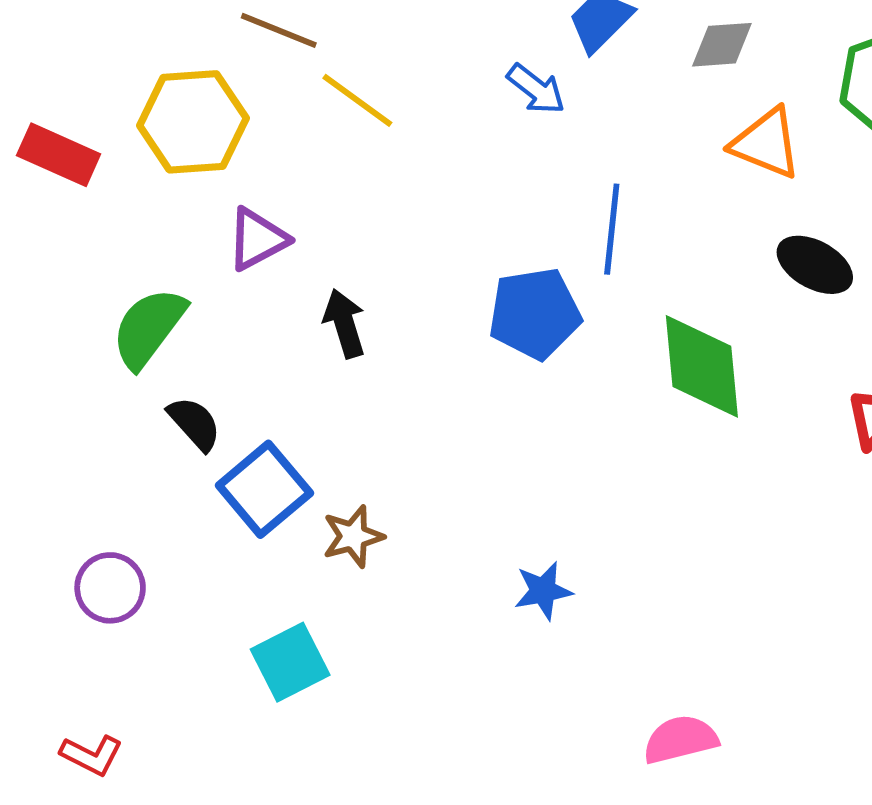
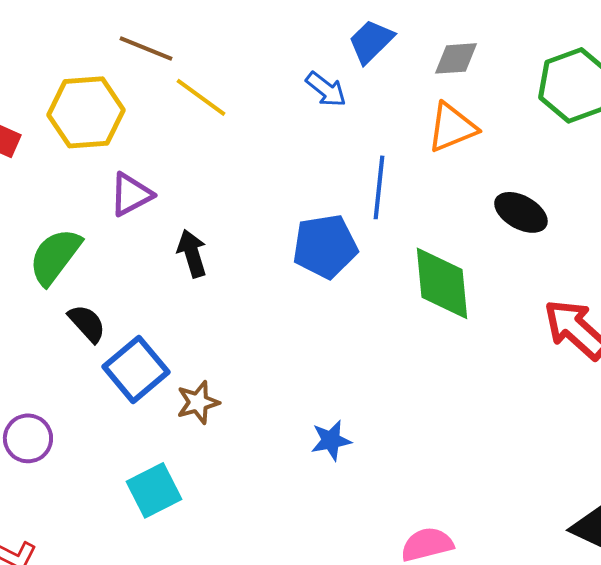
orange triangle: (766, 143) -> (452, 127), moved, turned -44

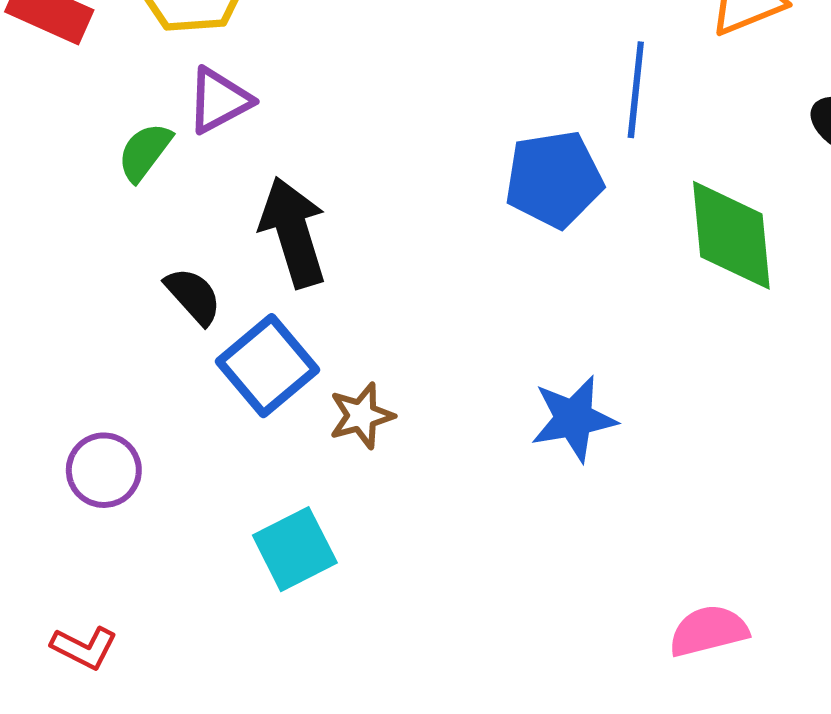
purple triangle: (131, 194) -> (219, 100), moved
black arrow: (192, 253) -> (293, 232), moved, size x1.5
green semicircle: (55, 256) -> (145, 152), moved, size x0.7
blue star: (331, 440) -> (574, 419), moved, size x1.4

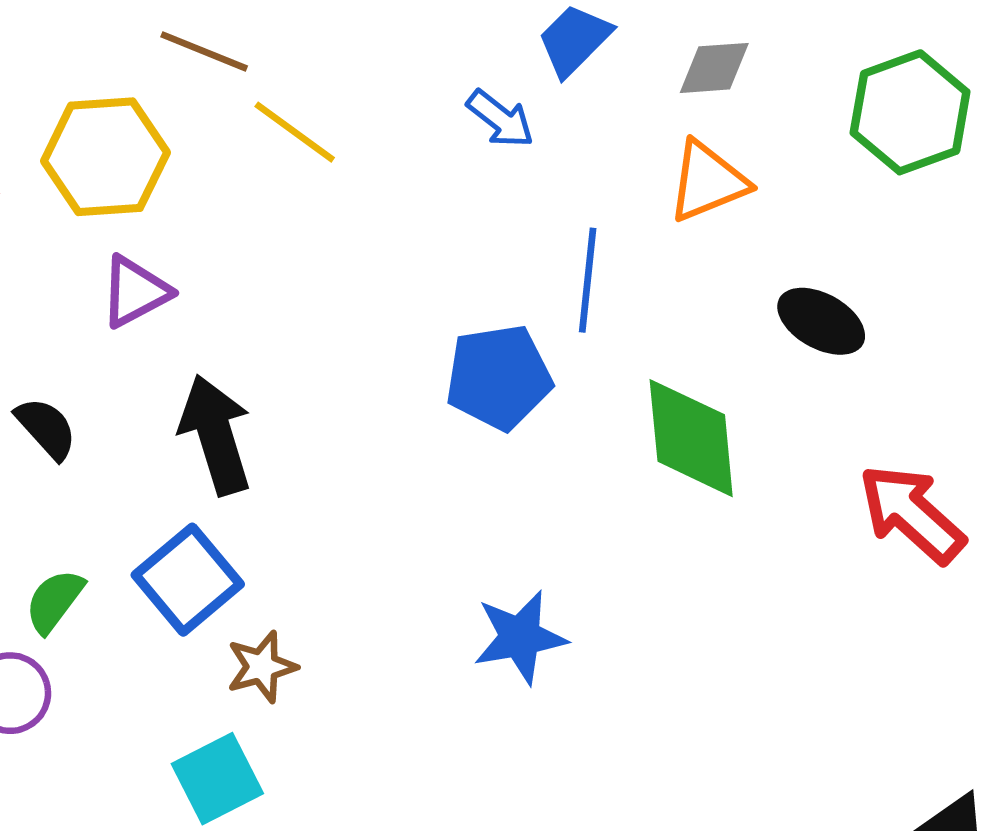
green semicircle: (145, 152) -> (54, 601), moved
black semicircle: (193, 296) -> (46, 428), moved
brown star: (361, 416) -> (262, 667), moved

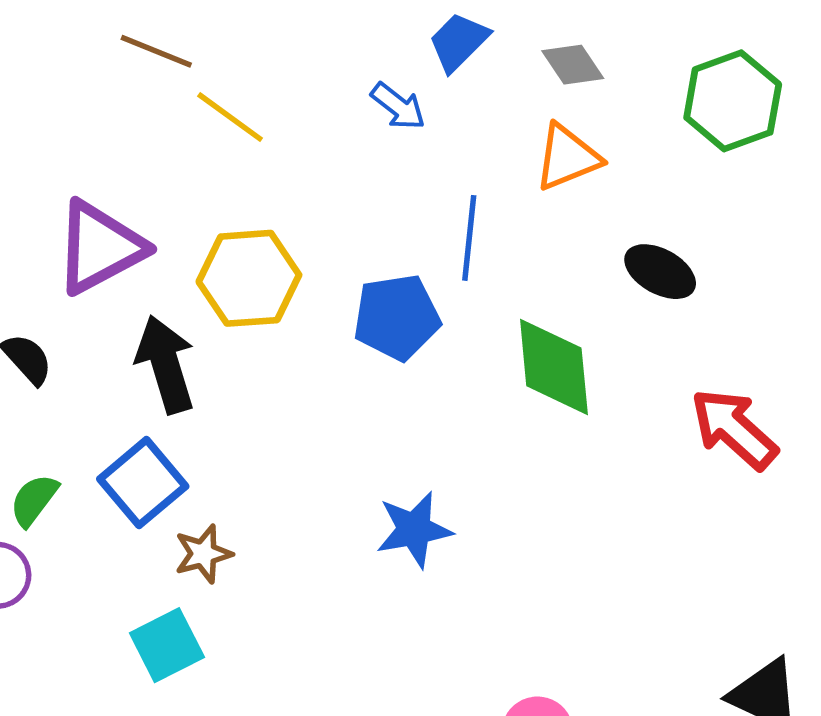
gray diamond: (714, 68) -> (573, 65), turned 60
yellow hexagon: (105, 157) -> (249, 278), moved
purple triangle: (135, 292) -> (100, 247), size x1.6

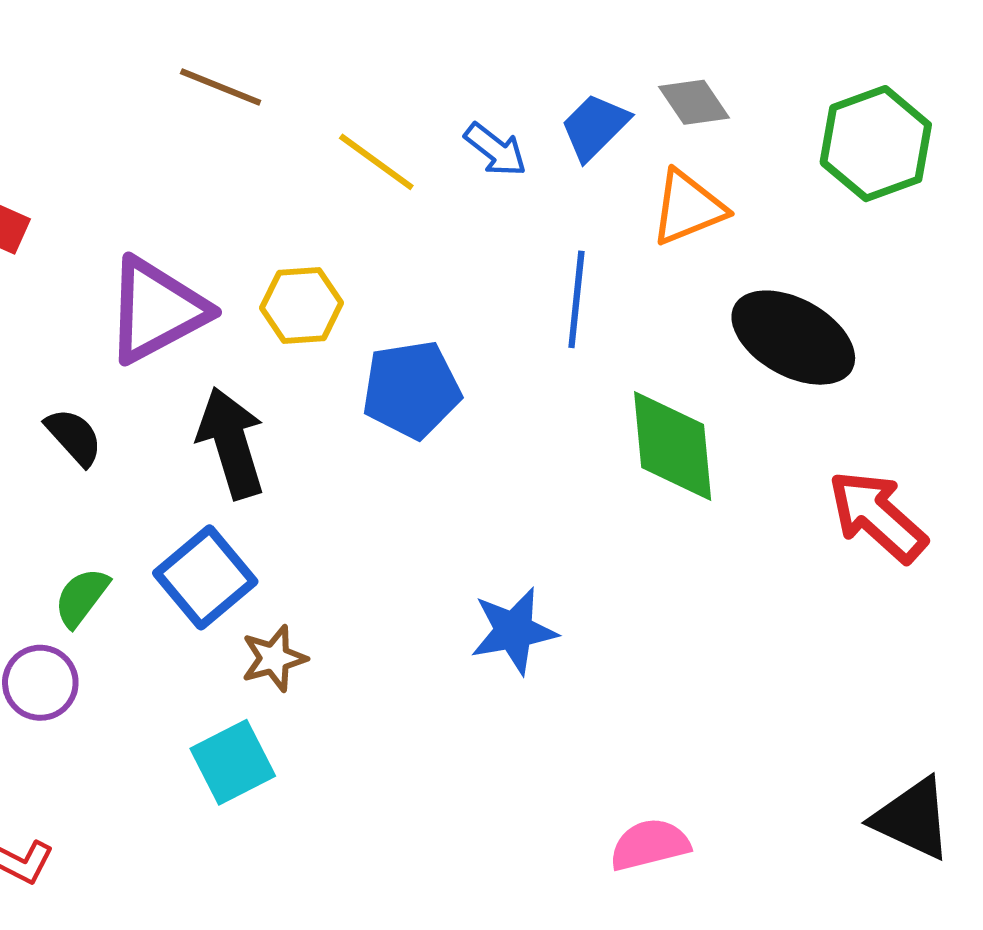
blue trapezoid: (459, 42) -> (595, 127), moved
yellow line: (230, 117) -> (376, 162), moved
black ellipse: (660, 272) -> (793, 338), size x1.5
yellow hexagon: (249, 278) -> (301, 305), moved, size x0.7
blue pentagon: (397, 317) -> (411, 389), moved

